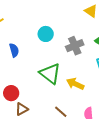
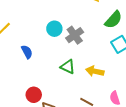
gray cross: (75, 46) -> (75, 35), moved
green triangle: (50, 74) -> (68, 67), size x0.7

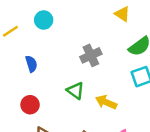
cyan circle: (54, 29) -> (44, 20), moved
red circle: (34, 95) -> (30, 105), moved

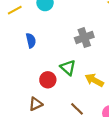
red circle: (30, 105) -> (48, 80), moved

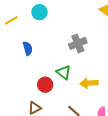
yellow arrow: (94, 80) -> (89, 83), turned -30

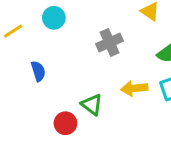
gray cross: (78, 43) -> (110, 42), moved
yellow arrow: (89, 83) -> (134, 88), moved

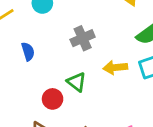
gray cross: (110, 42) -> (83, 38), moved

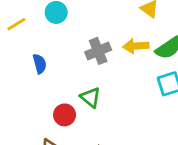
yellow arrow: (115, 67) -> (136, 46), moved

